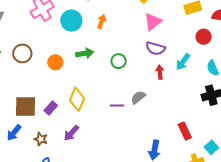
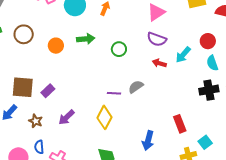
red circle: (204, 37) -> (208, 41), moved
red arrow: (160, 72) -> (159, 63), turned -72
yellow diamond: (77, 99) -> (105, 117), moved

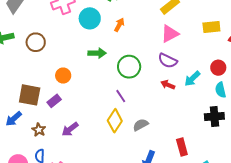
orange circle: (56, 46) -> (63, 76), moved
green circle: (119, 49) -> (129, 67), size x1.5
gray semicircle: (136, 87) -> (141, 125), moved
purple line: (114, 93) -> (121, 96), moved, turned 48
yellow diamond: (105, 117) -> (115, 121), moved

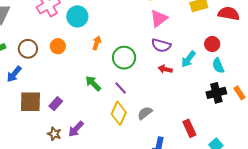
orange arrow: (119, 25) -> (97, 43), moved
green arrow: (97, 53) -> (93, 83), moved, turned -126
orange circle: (63, 76) -> (58, 46), moved
blue arrow: (14, 119) -> (14, 74), moved
brown star: (39, 130) -> (54, 134), moved

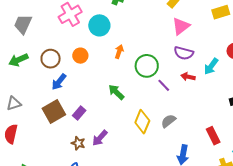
blue arrow: (14, 74) -> (59, 82), moved
purple line: (121, 88) -> (164, 85), moved
brown square: (30, 102) -> (54, 112), turned -30

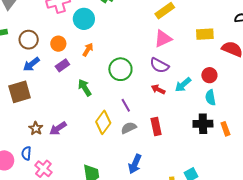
orange arrow: (119, 52) -> (88, 50), moved
purple line: (164, 85) -> (126, 105), moved
purple rectangle: (79, 113) -> (62, 65), moved
red rectangle: (213, 136) -> (156, 126), moved

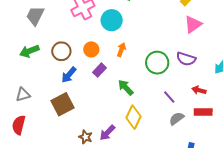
purple semicircle: (159, 65) -> (186, 59), moved
red arrow: (158, 89) -> (199, 90), moved
yellow diamond: (103, 122) -> (133, 117), moved
red rectangle: (156, 126) -> (203, 112), turned -66

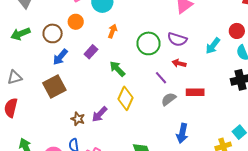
orange circle: (91, 49) -> (76, 22), moved
red arrow: (199, 90) -> (179, 63), moved

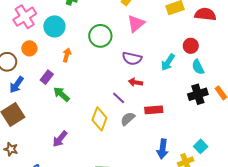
green circle: (149, 43) -> (100, 36), moved
green arrow: (117, 69) -> (61, 94), moved
yellow diamond: (125, 98) -> (99, 119), moved
brown star: (78, 119) -> (11, 149), moved
blue arrow: (182, 133) -> (163, 149), moved

